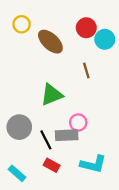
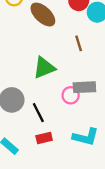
gray rectangle: (67, 135) -> (84, 87), moved
red rectangle: (52, 165) -> (44, 138), turned -42

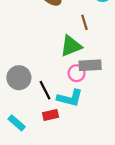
green triangle: (44, 68) -> (71, 46), moved
cyan L-shape: (86, 137) -> (70, 98), moved

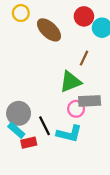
brown line: (84, 22) -> (84, 58), turned 42
red rectangle: (51, 115) -> (29, 143), moved
cyan rectangle: (17, 123) -> (16, 130), moved

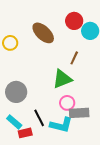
yellow circle: (21, 13) -> (10, 43), moved
gray rectangle: (90, 101) -> (79, 113), moved
gray circle: (19, 113) -> (16, 92), moved

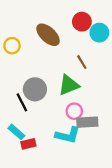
brown line: (74, 58) -> (82, 62), turned -56
gray circle: (16, 92) -> (35, 89), moved
black line: (39, 118) -> (22, 102), moved

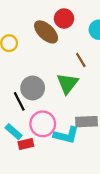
red circle: (82, 22) -> (64, 19), moved
green triangle: (69, 85) -> (67, 84), turned -30
pink circle: (74, 111) -> (43, 124), moved, size x1.5

